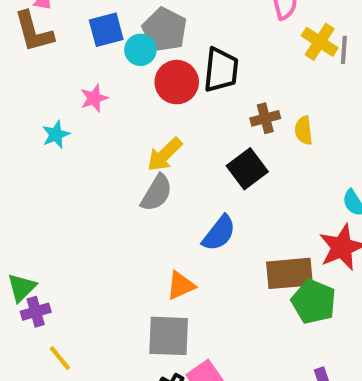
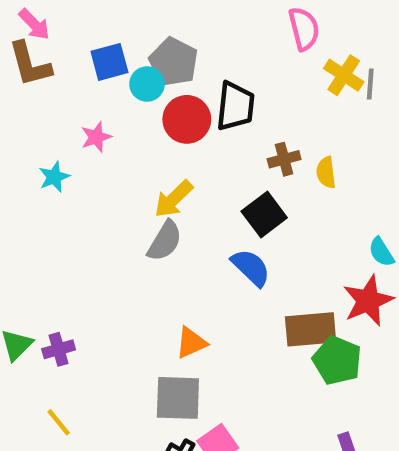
blue semicircle: (219, 233) -> (251, 268), moved, turned -84
purple cross: (36, 312) -> (59, 349), moved

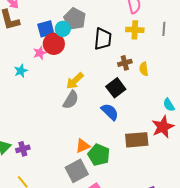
blue square: (109, 62) -> (46, 29), moved
yellow cross: (344, 75) -> (135, 30), moved, turned -30
red circle: (187, 119) -> (54, 44), moved
green pentagon: (337, 360) -> (99, 155), moved
gray square: (178, 398) -> (77, 171), turned -30

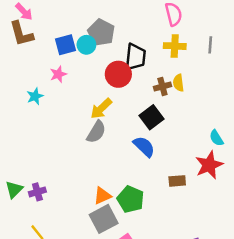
red circle: (54, 44) -> (118, 74), moved
yellow semicircle: (144, 69) -> (178, 83), moved
brown rectangle: (137, 140) -> (177, 181), size x0.6
orange triangle: (83, 146) -> (102, 196), moved

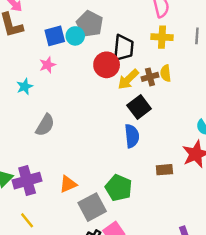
yellow arrow: (101, 109) -> (128, 79), moved
gray semicircle: (96, 132) -> (45, 125), moved
blue semicircle: (144, 147) -> (132, 136), turned 40
purple cross: (37, 192) -> (27, 181), size x1.6
orange triangle: (102, 196) -> (68, 184), moved

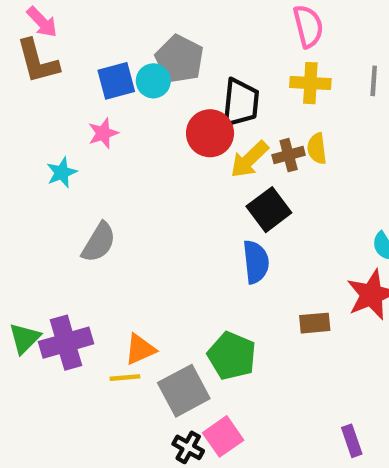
yellow line: (27, 220) -> (125, 378), moved, turned -56

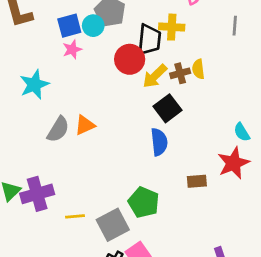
yellow cross: (310, 83) -> (172, 27), moved
pink star: (103, 133) -> (72, 49), moved
cyan star: (62, 172) -> (34, 85), size x1.5
orange triangle: (140, 349) -> (85, 125), moved

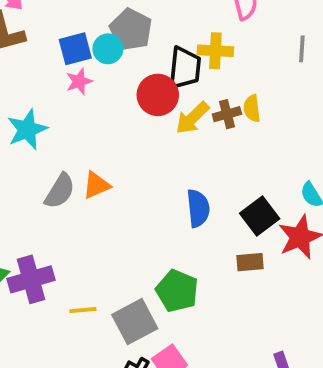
black square: (167, 108) -> (260, 216), moved

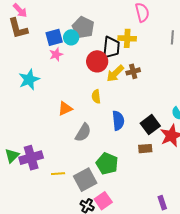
yellow semicircle: (252, 108) -> (96, 97), moved
gray semicircle: (60, 191) -> (83, 133), moved

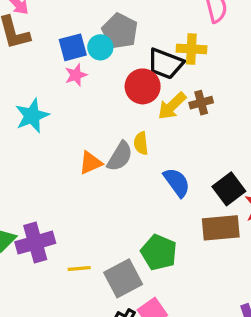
black trapezoid: (111, 47) -> (165, 64), turned 105
blue semicircle: (118, 121) -> (177, 182), turned -30
gray semicircle: (83, 133) -> (120, 156), moved
brown rectangle: (145, 149) -> (221, 228), size x1.6

